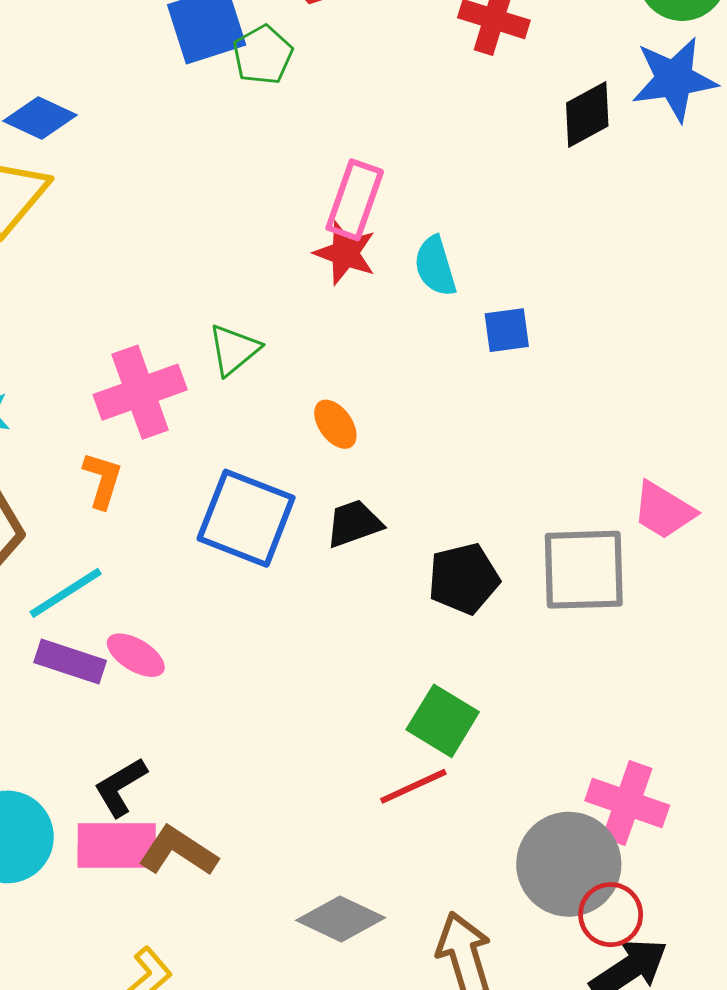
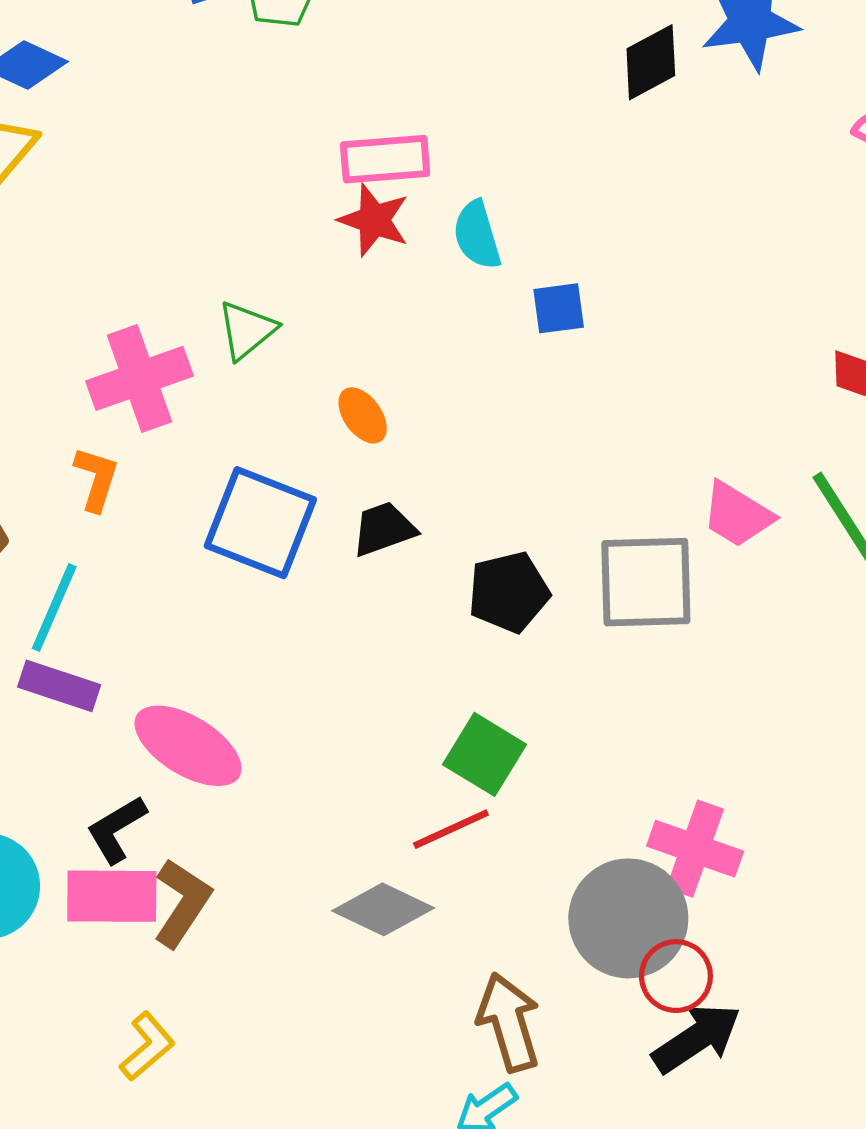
pink rectangle: (355, 200) -> (385, 159), turned 66
cyan line: (66, 593) -> (54, 608), turned -34
pink ellipse: (136, 655) -> (188, 746), moved, size x1.6
brown L-shape: (178, 851) -> (182, 903), turned 90
gray diamond: (341, 919) -> (383, 909), moved

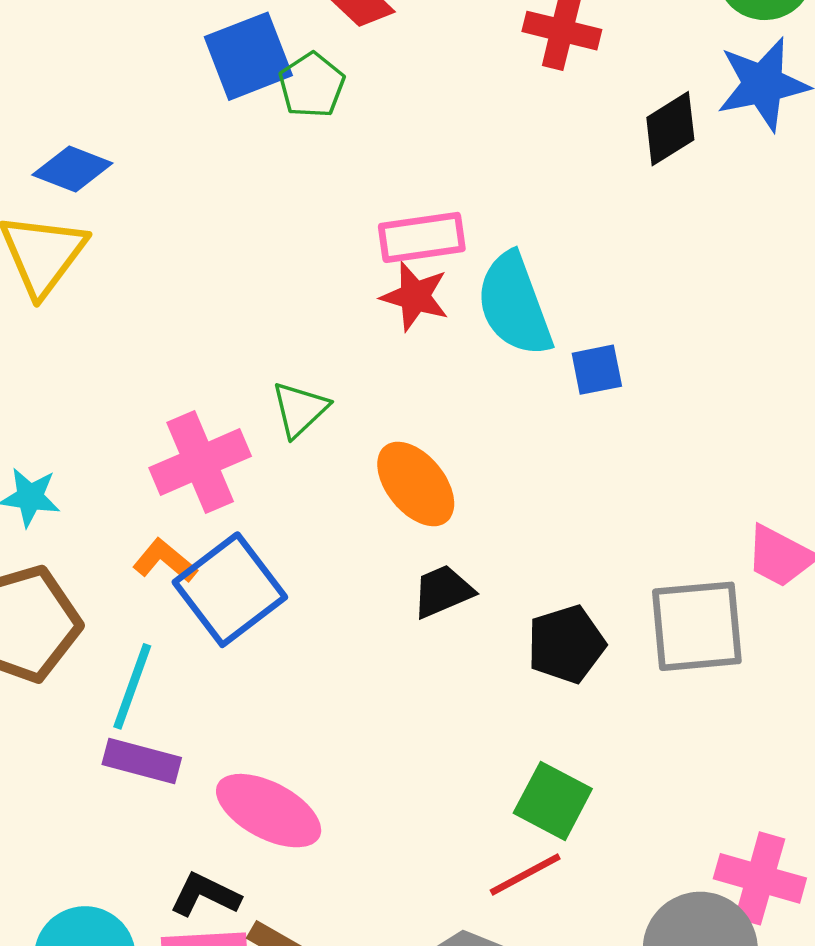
cyan semicircle: (477, 235) -> (514, 305), size x1.6
orange ellipse: (363, 415) -> (416, 484), size x1.6
orange L-shape: (96, 479) -> (165, 561), turned -64
blue square: (260, 523) -> (230, 590), moved, turned 35
black L-shape: (116, 829) -> (205, 895), turned 60

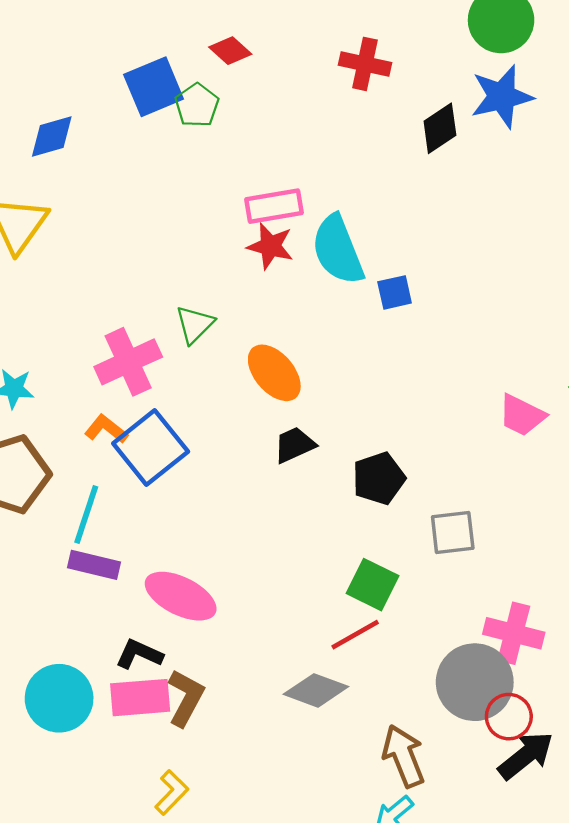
blue diamond: (72, 169) -> (52, 136), moved, turned -36
gray square: (697, 626) -> (453, 532), moved, size x0.7

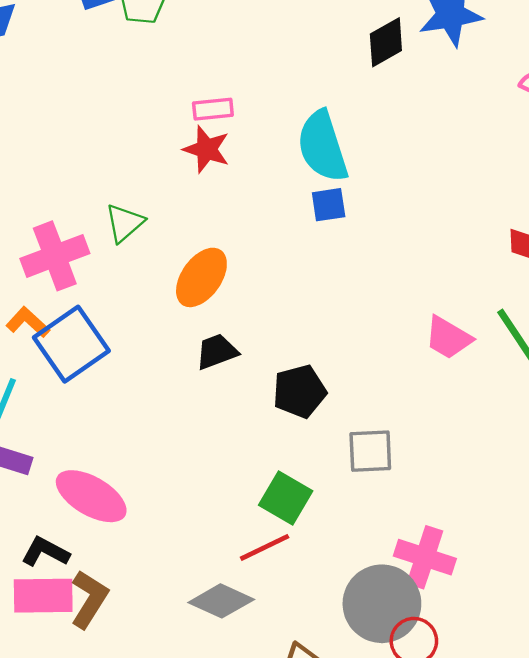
pink rectangle: (274, 206) -> (213, 109), size x0.7
cyan semicircle: (338, 250) -> (323, 146), moved
orange ellipse: (274, 373) -> (201, 277), turned 72

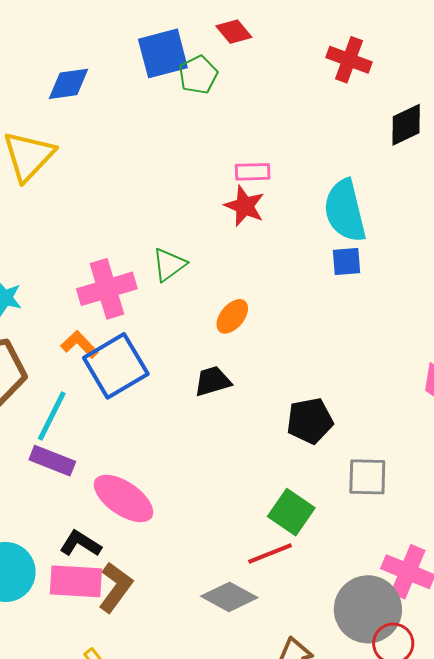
orange ellipse: (201, 277) -> (232, 316), size x0.7
black trapezoid: (217, 352) -> (213, 381), moved

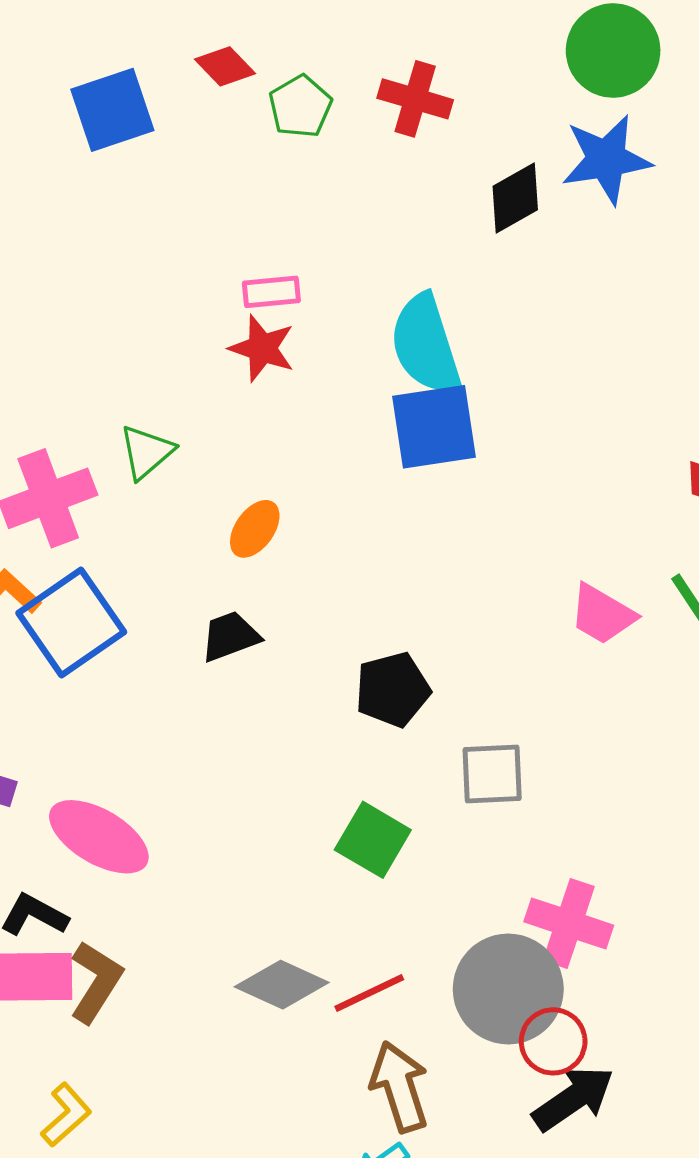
green pentagon: (198, 75) -> (300, 106), moved
blue square: (347, 261) -> (434, 427), size x1.8
red line: (270, 553) -> (369, 993), moved

